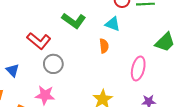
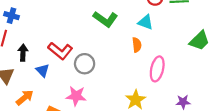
red L-shape: (39, 41) -> (60, 51), moved
pink ellipse: (138, 69) -> (157, 69), moved

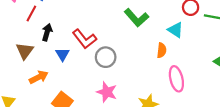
pink ellipse: (157, 69) -> (176, 79), turned -40
pink star: (76, 96) -> (107, 92), moved

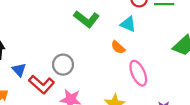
red L-shape: (84, 39) -> (42, 84), moved
orange semicircle: (162, 50) -> (118, 47), turned 136

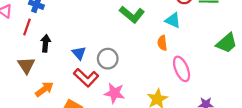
orange semicircle: (118, 47) -> (162, 43), turned 40
blue triangle: (19, 70) -> (79, 53), moved

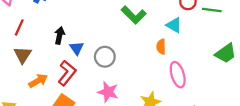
red line: (27, 27) -> (19, 27), moved
black arrow: (46, 43) -> (60, 35), moved
red L-shape: (86, 78) -> (67, 73), moved, turned -100

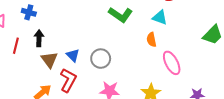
black arrow: (60, 35) -> (39, 38), moved
brown triangle: (23, 55) -> (49, 60), moved

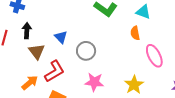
blue triangle: (73, 55) -> (61, 37), moved
red L-shape: (68, 80) -> (54, 71), turned 30

